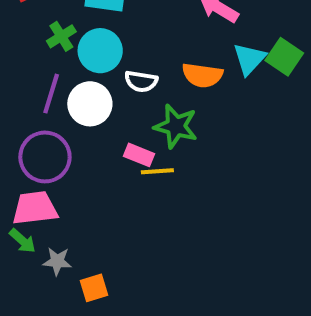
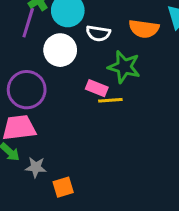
purple line: (51, 94) -> (28, 23), moved

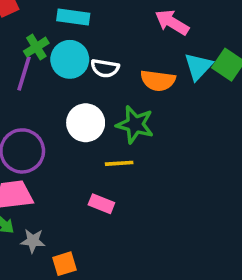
white semicircle: (98, 33) -> (105, 68), moved
white circle: (60, 50) -> (86, 123), moved
pink rectangle: (97, 88) -> (101, 204), moved

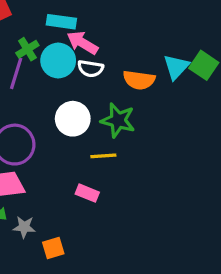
pink arrow: (172, 22) -> (82, 43), moved

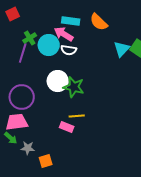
cyan rectangle: (61, 22) -> (71, 21), moved
orange semicircle: (139, 80) -> (99, 22), moved, turned 36
green star: (118, 120) -> (74, 87), moved
yellow line: (103, 156) -> (77, 116), moved

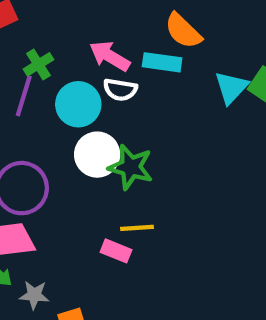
cyan rectangle: (71, 21) -> (162, 62), moved
cyan circle: (49, 45) -> (78, 104), moved

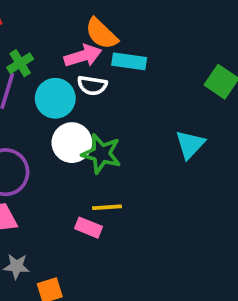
orange semicircle: (183, 31) -> (101, 34), moved
pink arrow: (110, 56) -> (83, 56), turned 132
cyan triangle: (231, 87) -> (190, 144), moved

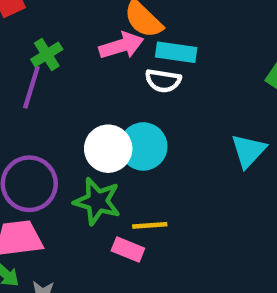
white semicircle: (92, 85) -> (163, 81), moved
cyan circle: (55, 98) -> (143, 146), moved
green star: (101, 154) -> (97, 201), moved

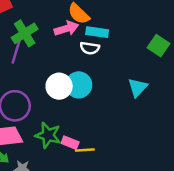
green cross: (47, 54) -> (25, 33), size x1.5
green star: (97, 201) -> (48, 135), moved
yellow line: (150, 225) -> (85, 150), moved

